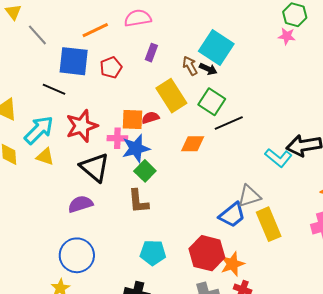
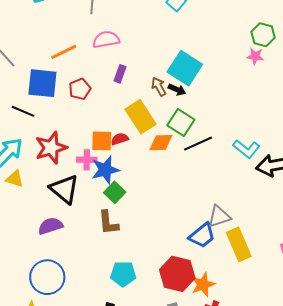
orange diamond: (193, 144) -> (161, 143), moved
cyan L-shape: (278, 158) -> (246, 149), moved

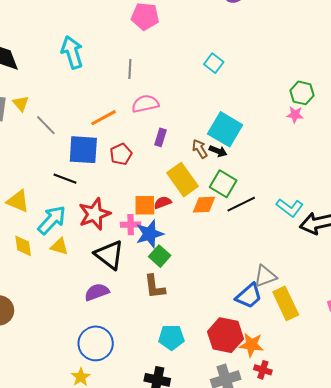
orange star: (203, 284) -> (251, 345), turned 30

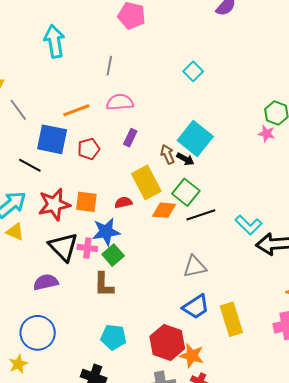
orange square: (145, 205) -> (86, 202), moved
pink cross: (131, 225) -> (87, 248), moved
gray triangle: (265, 276) -> (195, 267), moved

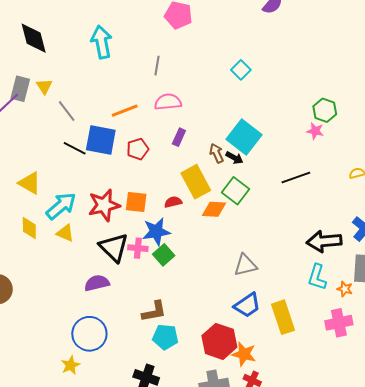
black line: (30, 165) -> (75, 148), moved
black line: (201, 215) -> (296, 177), moved
cyan L-shape: (249, 225) -> (317, 277), moved, turned 64
brown L-shape: (104, 285) -> (154, 312), moved, turned -100

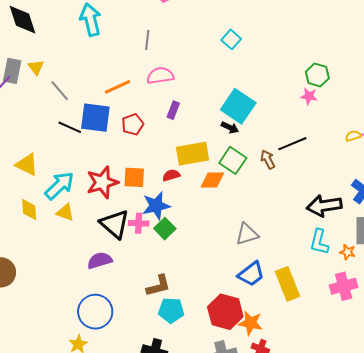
brown arrow: (217, 153) -> (268, 159), moved
yellow rectangle: (196, 182) -> (193, 154), turned -68

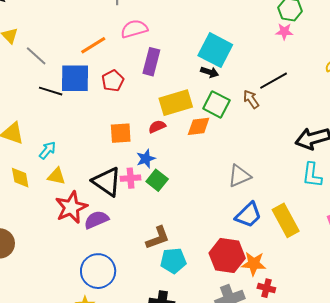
purple rectangle: (173, 110) -> (151, 62), size x1.5
red star: (102, 182) -> (71, 207), moved
cyan arrow: (59, 186) -> (47, 150), size x0.6
blue star: (156, 206) -> (146, 159), size x0.7

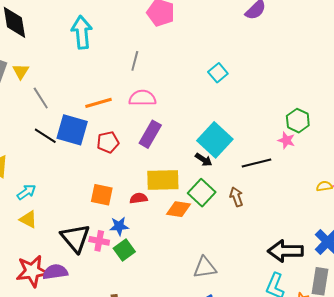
black line: (274, 81) -> (257, 163), moved
red star: (71, 207) -> (32, 271), moved

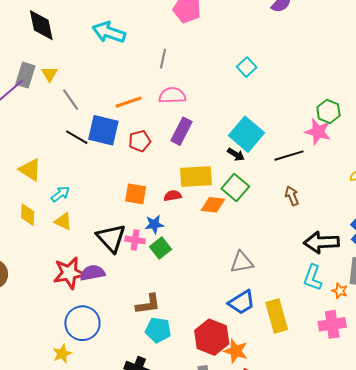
cyan arrow: (82, 32) -> (109, 32), turned -64
pink star: (286, 140) -> (318, 132), size x1.5
brown arrow: (236, 197) -> (292, 196), moved

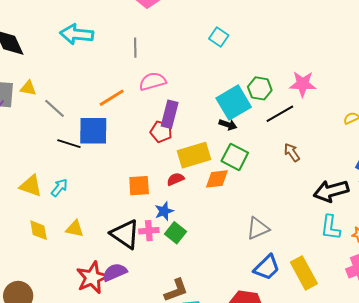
yellow triangle: (50, 74) -> (28, 88), turned -36
green hexagon: (328, 111) -> (260, 88), moved
cyan square: (246, 134) -> (234, 103), turned 32
red pentagon: (140, 141) -> (161, 132), moved, turned -30
cyan arrow: (60, 194) -> (59, 188), moved

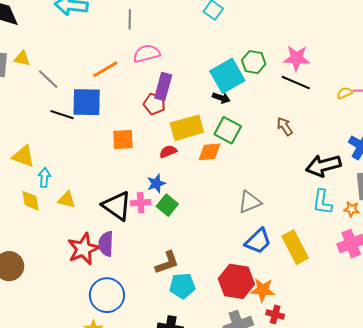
black line: (280, 114) -> (296, 83), moved, turned 52
orange square: (139, 186) -> (123, 140), moved
cyan arrow: (59, 188) -> (44, 178), moved, turned -36
purple semicircle: (115, 272) -> (106, 244), turned -65

